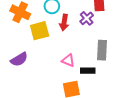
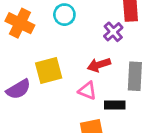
red arrow: (64, 23) -> (99, 65), moved, turned 63
yellow square: (40, 31) -> (49, 71), moved

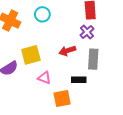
purple cross: (113, 32) -> (87, 32), moved
pink triangle: (87, 91) -> (44, 78), moved

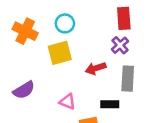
yellow square: (31, 55) -> (60, 53), moved

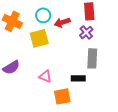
red arrow: (96, 68) -> (62, 22), moved

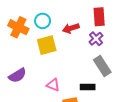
cyan circle: (43, 15) -> (43, 21), moved
gray rectangle: (92, 58) -> (102, 66), turned -36

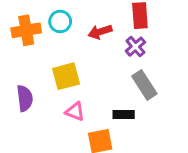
orange cross: (18, 27) -> (26, 30), turned -36
yellow square: (47, 45) -> (66, 76), moved
purple semicircle: (17, 75) -> (25, 98), turned -66

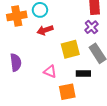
red arrow: (100, 32) -> (45, 30), moved
yellow square: (66, 76) -> (70, 49), moved

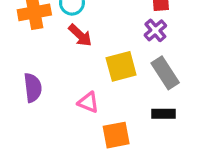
red arrow: (45, 30) -> (80, 35), turned -119
black rectangle: (83, 74) -> (164, 114), moved

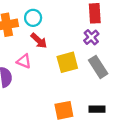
pink triangle: (88, 102) -> (24, 61), moved
black rectangle: (164, 114) -> (97, 109), moved

